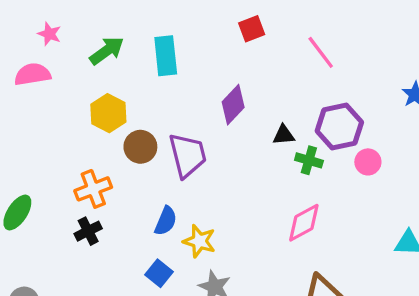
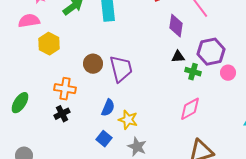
purple diamond: (233, 105) -> (176, 26), moved, turned -35
yellow hexagon: (108, 113) -> (49, 44), moved
orange cross: (93, 189) -> (65, 89), turned 30

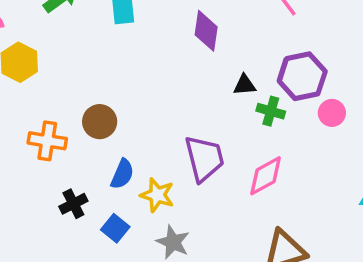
purple diamond: (176, 26) -> (206, 31), moved
brown circle: (93, 64) -> (100, 122), moved
purple trapezoid: (121, 69) -> (204, 158), moved
black cross: (62, 114) -> (73, 204), moved

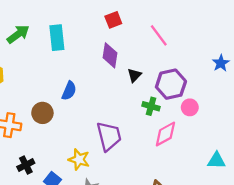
black triangle: (245, 85) -> (134, 75), moved, turned -40
blue semicircle: (122, 174) -> (69, 91), moved
pink diamond: (266, 176) -> (165, 134), moved

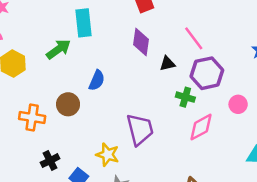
green arrow: (18, 34) -> (58, 49), moved
pink line: (159, 35) -> (194, 38), moved
black triangle: (134, 75) -> (167, 64), turned 32
pink circle: (190, 107) -> (238, 104), moved

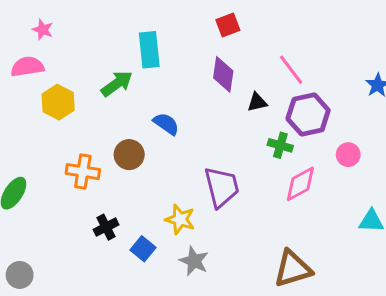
blue semicircle: (97, 80) -> (166, 124), turned -78

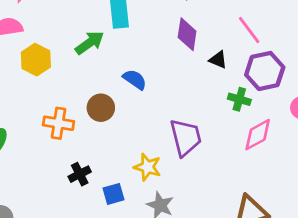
black triangle: (257, 102) -> (218, 60), turned 36
blue square: (143, 249) -> (114, 194), turned 35

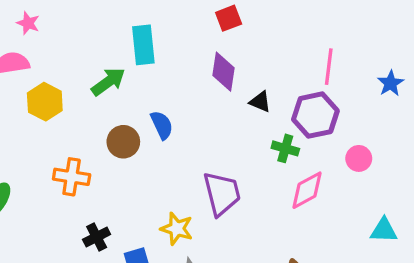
pink line: (249, 30) -> (329, 67), moved, turned 44
blue semicircle: (135, 79) -> (162, 125), turned 30
brown circle: (101, 108) -> (123, 142), moved

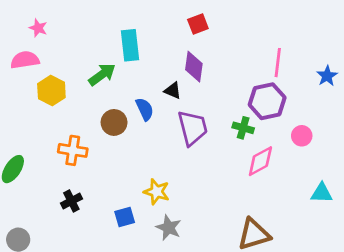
black triangle: (260, 102) -> (173, 91), moved
purple trapezoid: (222, 194) -> (193, 128), moved
black cross: (97, 237) -> (71, 201), moved

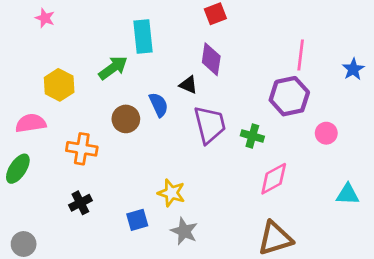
pink semicircle: (25, 60) -> (31, 123), moved
green cross: (243, 128) -> (252, 136), moved
pink diamond: (260, 161) -> (274, 179), moved

